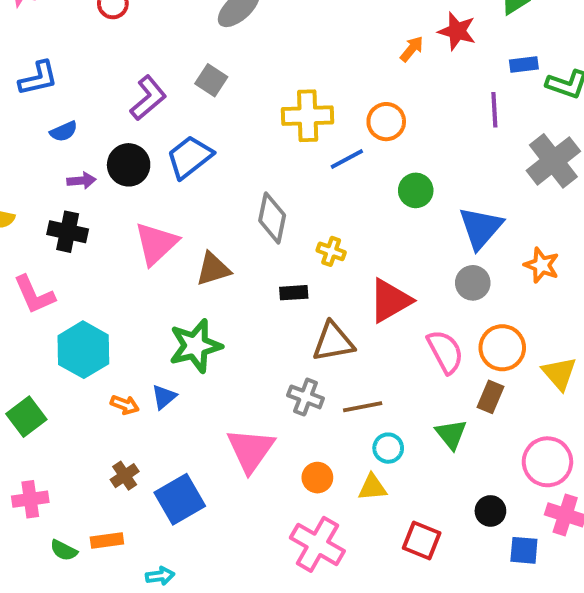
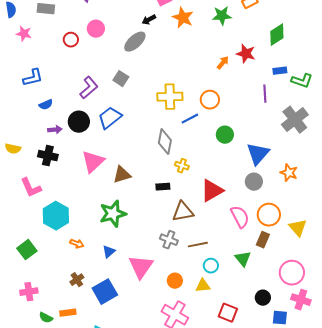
gray diamond: (272, 218) -> (165, 142), moved
blue triangle: (164, 397) -> (109, 252), moved

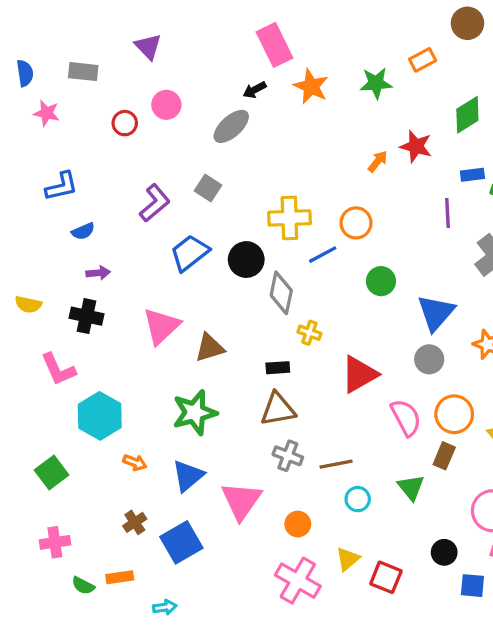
black circle: (79, 122) -> (246, 260), moved
brown triangle: (183, 212) -> (278, 409), moved
blue triangle: (109, 252) -> (188, 476), size x1.5
yellow triangle: (203, 286) -> (348, 559), moved, turned -35

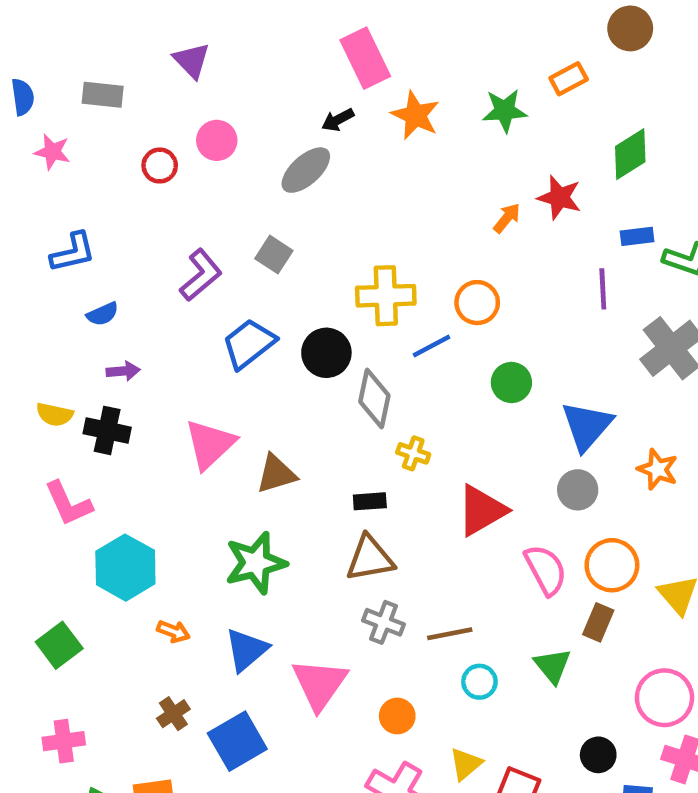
yellow semicircle: (28, 304) -> (55, 414), moved

